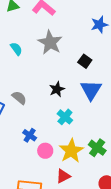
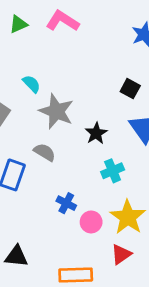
gray star: (50, 42) -> (56, 111), moved
cyan cross: (65, 117) -> (113, 171), turned 35

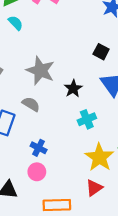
cyan semicircle: (31, 84) -> (16, 23), moved
blue cross: (66, 203) -> (39, 148), moved
pink circle: (91, 222) -> (37, 172), moved

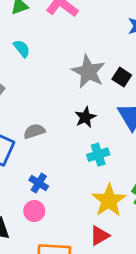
cyan semicircle: (16, 23) -> (22, 48), moved
gray star: (40, 71) -> (88, 72), moved
gray semicircle: (31, 104) -> (34, 131), turned -54

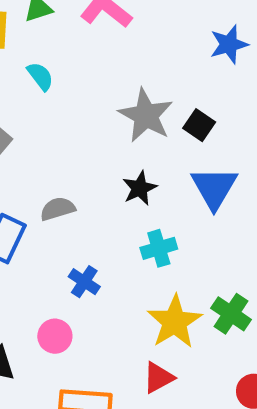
blue cross: (39, 183) -> (84, 282), moved

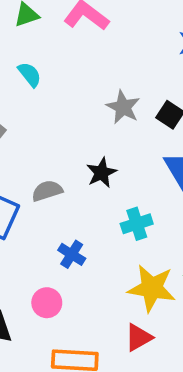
gray star: (146, 115) -> (123, 107), size x0.7
black star: (140, 188) -> (102, 173), moved
yellow star: (175, 322) -> (152, 288), turned -30

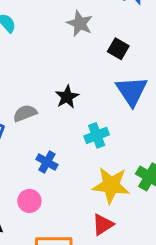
gray star: (123, 107) -> (80, 23), moved

